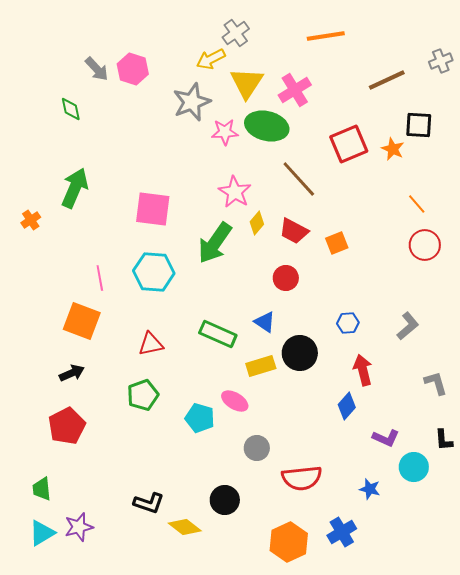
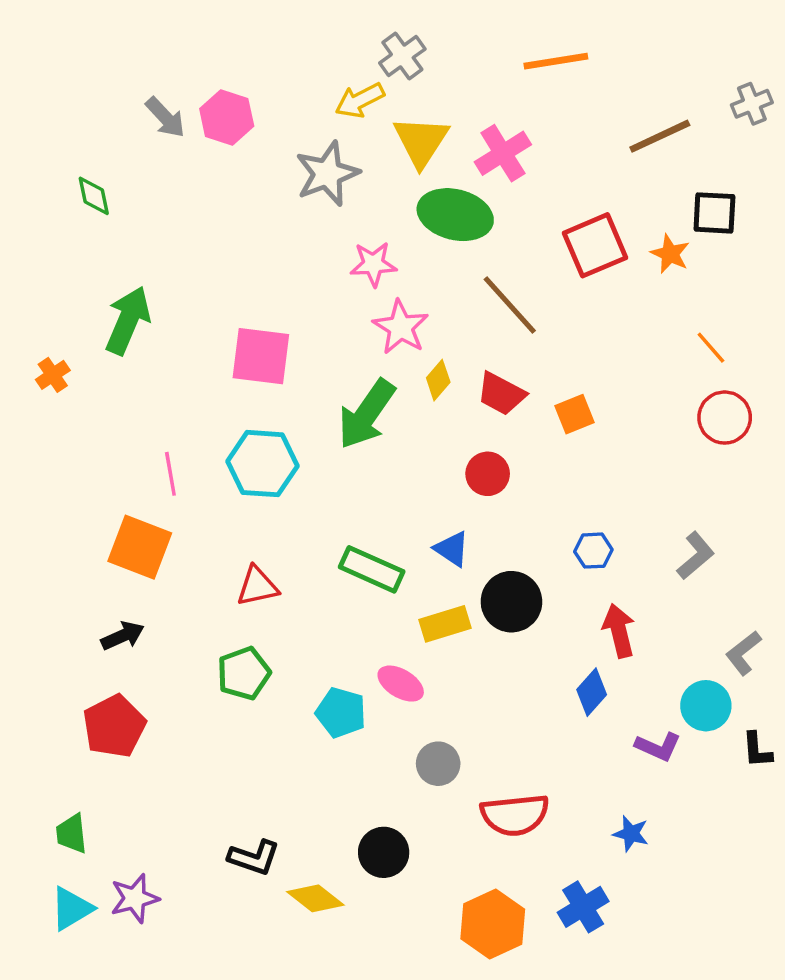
green diamond: (71, 109) -> (94, 196), moved
pink star: (225, 132) -> (373, 264), moved
gray L-shape: (436, 383) -> (743, 653), turned -112
cyan circle: (414, 467) -> (706, 706), moved

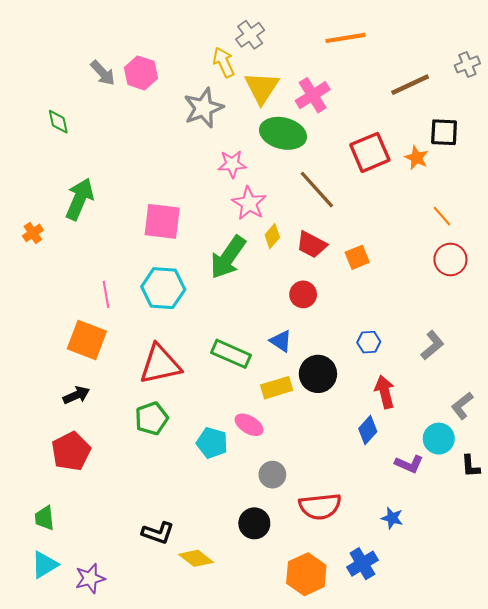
yellow arrow: (360, 100) -> (224, 62), turned 92
red triangle: (257, 586) -> (160, 364), size x1.6
black circle: (384, 852) -> (254, 523), moved
purple star: (135, 898) -> (90, 578), moved

